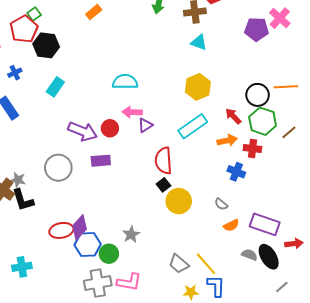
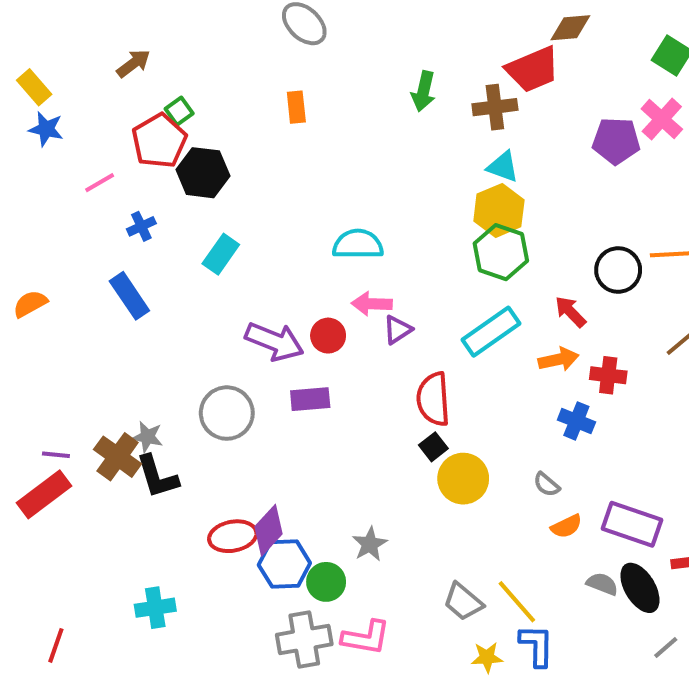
orange rectangle: (94, 12) -> (296, 107), turned -56
yellow hexagon: (198, 87) -> (499, 210), moved
green hexagon: (263, 121) -> (501, 252), moved

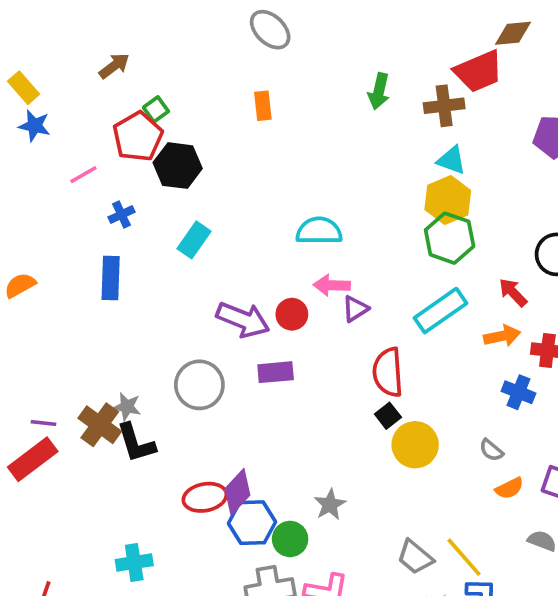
blue rectangle: (129, 296) -> (111, 278), turned 36

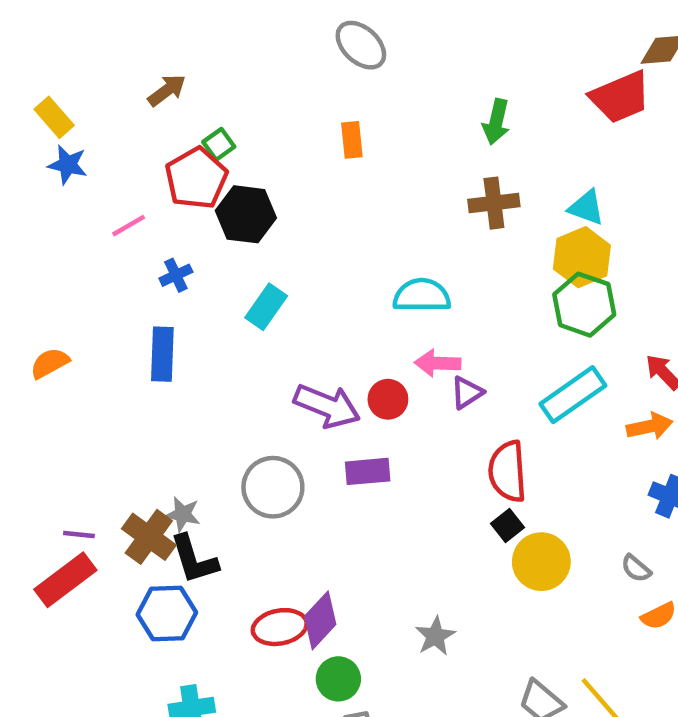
brown cross: (444, 106) -> (494, 203), moved
blue hexagon: (252, 523) -> (167, 614), moved
green circle: (290, 539) -> (338, 679), moved

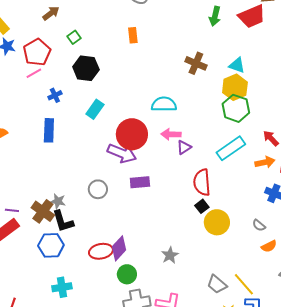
green arrow: (496, 122) -> (215, 16), moved
red pentagon: (196, 178) -> (37, 52), moved
brown cross: (494, 203) -> (196, 63), turned 30
red circle: (388, 399) -> (132, 134), moved, size x1.8
gray circle: (273, 487) -> (98, 189), size x0.7

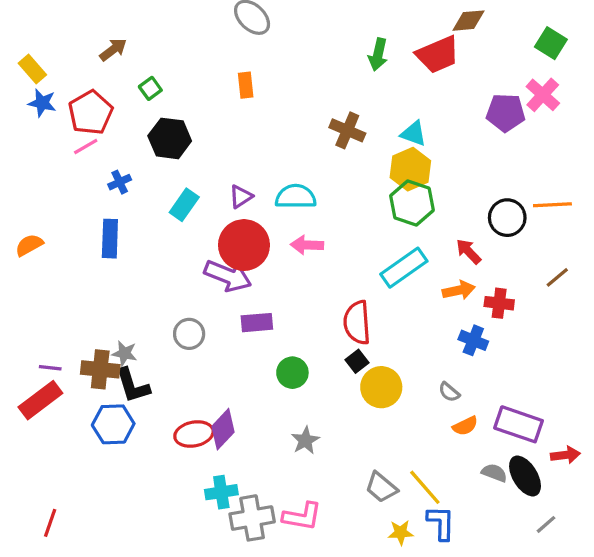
purple triangle: (184, 147) -> (241, 197), moved
brown cross: (43, 211) -> (100, 369), turned -30
green circle: (127, 274) -> (292, 373), moved
cyan cross: (62, 287) -> (221, 492), moved

